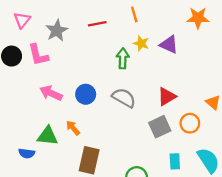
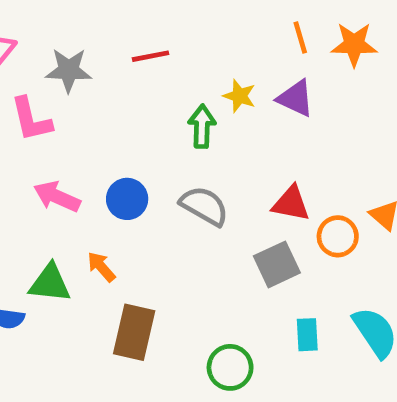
orange line: (134, 14) -> (300, 37), moved
gray star: (57, 31) -> (69, 70), turned 30
red triangle: (167, 97) -> (291, 204), turned 42
orange circle: (190, 123) -> (338, 236), moved

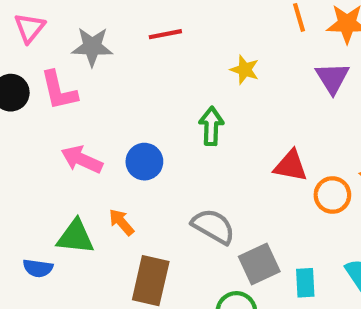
purple triangle: (296, 98) -> (332, 78), moved, turned 33
green arrow: (202, 126) -> (211, 126), moved
gray semicircle: (204, 206) -> (213, 226), moved
gray square: (277, 264) -> (259, 264), moved

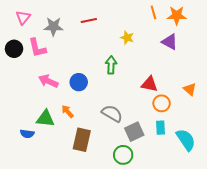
purple triangle: (332, 78) -> (170, 42), turned -30
orange circle: (332, 195) -> (162, 103), moved
cyan rectangle: (305, 283) -> (161, 128), moved

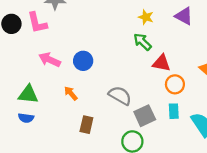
yellow star: (127, 38) -> (146, 17), moved
green arrow: (111, 65) -> (142, 42), moved, turned -48
green triangle: (45, 119) -> (28, 94), moved
brown rectangle: (82, 140) -> (86, 125), size x0.7

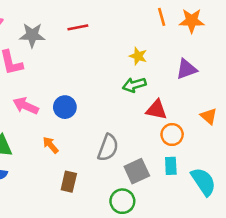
purple triangle: (184, 16) -> (186, 69), moved, turned -48
green arrow: (142, 42) -> (134, 85), turned -60
gray semicircle: (120, 96) -> (108, 148), turned 80

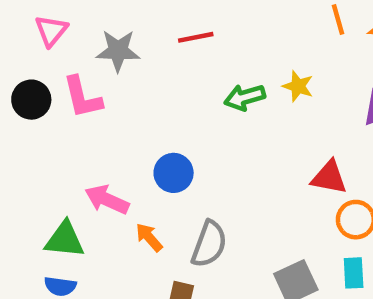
green arrow: (134, 85) -> (245, 97), moved
pink arrow: (26, 106) -> (107, 200), moved
gray semicircle: (108, 148) -> (209, 244), moved

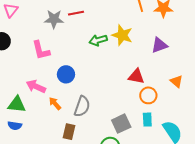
gray star: (118, 51) -> (54, 19), moved
yellow star: (298, 86) -> (122, 35), size x1.5
pink L-shape: (82, 97) -> (41, 50), moved

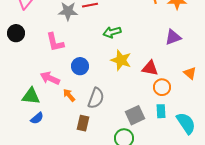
yellow star: (122, 35) -> (121, 60), moved
blue semicircle: (15, 126) -> (37, 118), moved, turned -48

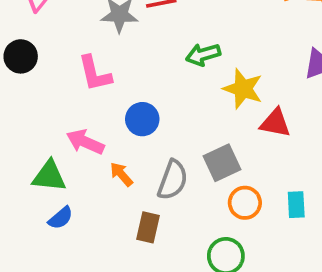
yellow star: (121, 60) -> (243, 89), moved
orange circle: (162, 87) -> (245, 203), moved
gray square: (135, 115) -> (222, 163), moved

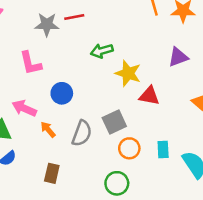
brown rectangle: (148, 227) -> (52, 173), moved

